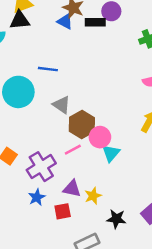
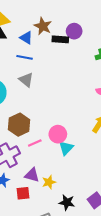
blue triangle: (65, 21) -> (26, 38), moved
blue line: (48, 69) -> (25, 57), moved
gray triangle: (62, 105) -> (26, 80), moved
brown hexagon: (82, 125) -> (19, 125), moved

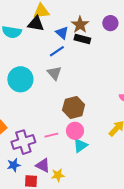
purple circle: (74, 31) -> (110, 23), moved
black rectangle: (60, 39) -> (82, 39), moved
blue line: (25, 57) -> (57, 51), turned -56
brown hexagon: (19, 125) -> (74, 107), moved

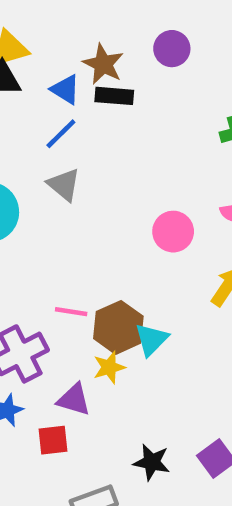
brown hexagon: (74, 107) -> (118, 327), moved
pink circle: (75, 131) -> (173, 232), moved
pink line: (51, 135) -> (71, 312), moved, turned 32
yellow star: (58, 175) -> (109, 367), moved

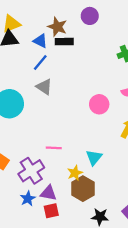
brown hexagon: (118, 327) -> (83, 189), moved
purple triangle: (74, 399) -> (48, 193), moved

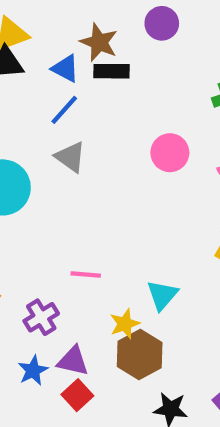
pink circle: (99, 104) -> (170, 153), moved
purple cross: (31, 171) -> (41, 317), size x0.7
red square: (51, 211) -> (77, 395), turned -32

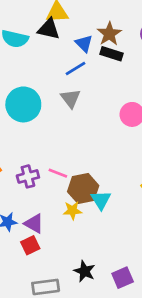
cyan triangle: (162, 295) -> (101, 200), turned -30
purple cross: (41, 317) -> (28, 176), moved
brown hexagon: (140, 354) -> (83, 189), moved

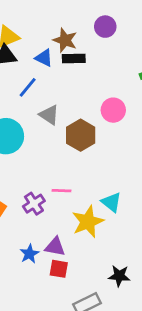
blue line: (76, 69) -> (28, 87), moved
brown hexagon: (83, 189) -> (81, 135), moved
yellow star: (72, 211) -> (88, 222), size x1.6
red square: (30, 245) -> (59, 269), turned -36

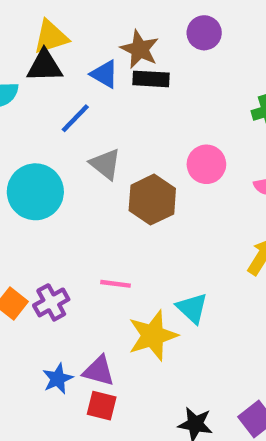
purple cross: (34, 204) -> (51, 302), moved

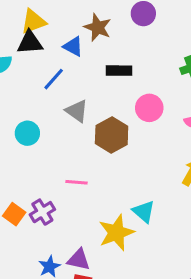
black rectangle: (151, 79) -> (119, 71), moved
cyan circle: (35, 192) -> (27, 133), size x0.6
pink line: (115, 284) -> (77, 182), moved

